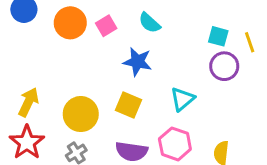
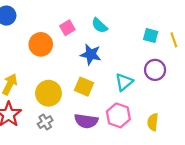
orange circle: (70, 23) -> (41, 44), moved
purple circle: (224, 66) -> (155, 70), moved

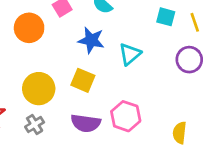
purple circle: (155, 70) -> (189, 60), moved
cyan triangle: (124, 82) -> (130, 54), moved
yellow semicircle: (153, 122) -> (180, 133), moved

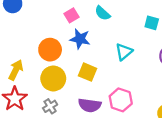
orange circle: (29, 28) -> (50, 50), moved
blue star: (91, 40) -> (80, 39), moved

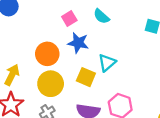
cyan triangle: (124, 52) -> (107, 63), moved

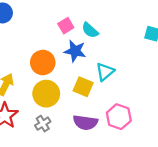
cyan semicircle: (101, 16) -> (90, 30), moved

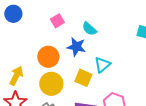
pink square: (66, 26) -> (57, 21), moved

